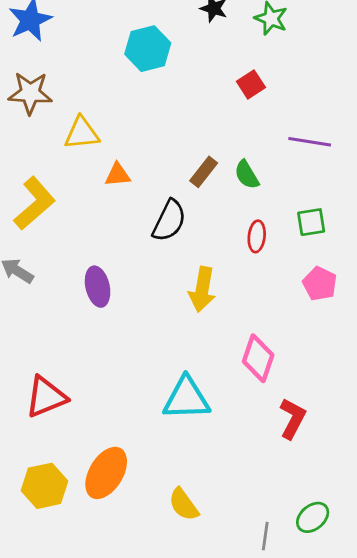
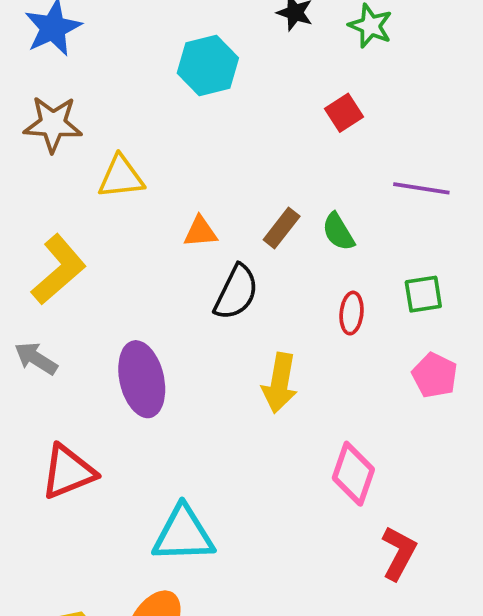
orange triangle: (118, 175) -> (200, 232), moved
purple ellipse: (98, 287) -> (142, 379), size x1.4
red triangle: (46, 397) -> (68, 472), moved
cyan triangle: (186, 398) -> (183, 534), moved

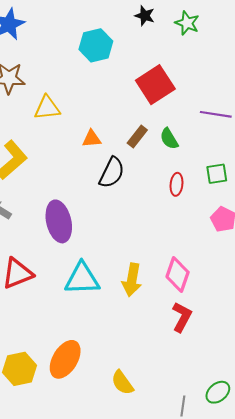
red square: (344, 113) -> (155, 85), moved, size x1.8
yellow arrow: (280, 383) -> (132, 280), moved
cyan triangle: (183, 534) -> (82, 279), moved
red L-shape: (399, 553) -> (182, 317), moved

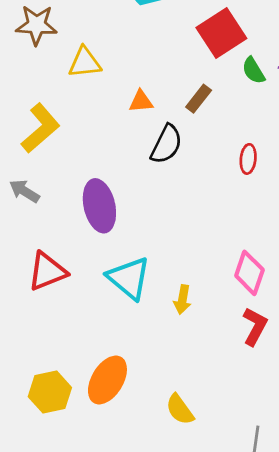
green semicircle: (169, 139) -> (253, 71), moved
cyan triangle: (82, 279) -> (129, 278), turned 42
yellow arrow: (132, 280) -> (182, 300), moved, size x0.7

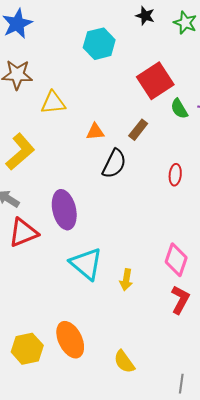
red triangle: (47, 271) -> (23, 233), moved
orange ellipse: (107, 380) -> (70, 340), turned -57

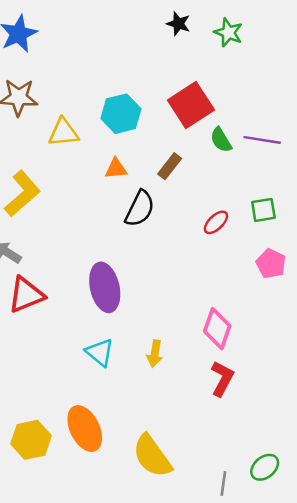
cyan hexagon: (99, 44) -> (121, 114), moved
red ellipse: (175, 175) -> (216, 222), turned 40
purple ellipse: (64, 210) -> (105, 287), moved
cyan triangle: (86, 264) -> (100, 352), moved, size x0.7
yellow semicircle: (124, 362) -> (152, 456), size x1.5

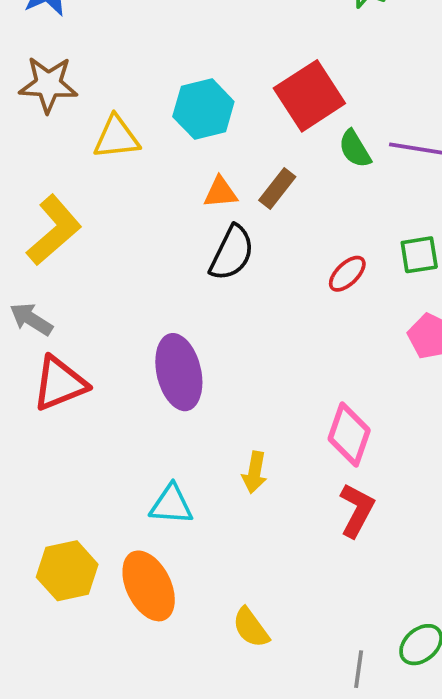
orange triangle: (116, 169) -> (220, 192), moved
cyan triangle: (100, 352) -> (171, 505), moved, turned -36
yellow hexagon: (31, 440) -> (67, 571), moved
yellow semicircle: (152, 456) -> (251, 628), size x0.6

